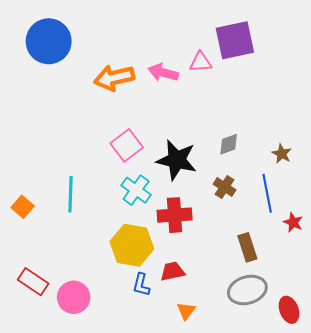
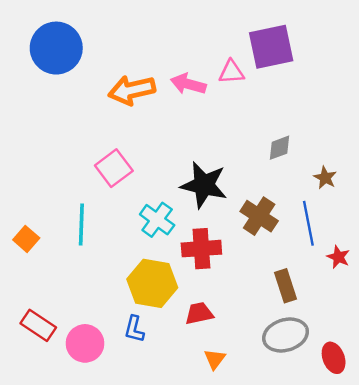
gray diamond: (229, 144) -> (280, 148), moved
pink square: (127, 145) -> (114, 168), moved
brown cross: (224, 187) -> (259, 216), size x1.4
blue L-shape: (141, 285) -> (134, 329), moved

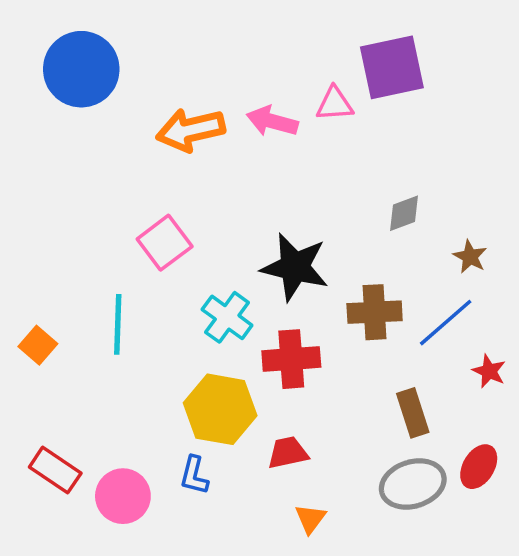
brown cross: (259, 216) -> (375, 312), turned -36
blue line: (308, 223) -> (446, 323), turned 60
red ellipse: (334, 358) -> (479, 467), moved, turned 52

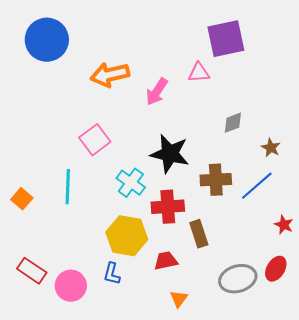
pink triangle: (335, 104) -> (199, 73), moved
pink arrow: (272, 121) -> (157, 92), moved, turned -72
red star: (489, 371) -> (284, 225), moved
brown rectangle: (413, 413) -> (199, 234), moved

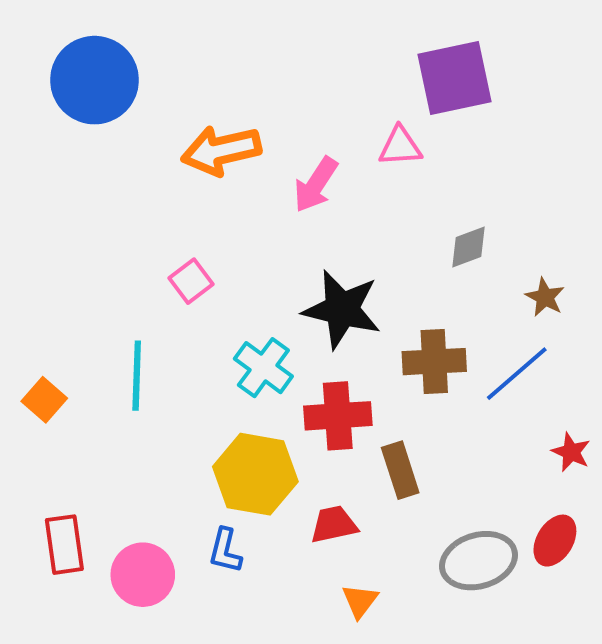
pink square: (95, 140) -> (191, 281), size x0.7
red rectangle: (32, 271) -> (64, 545), turned 48

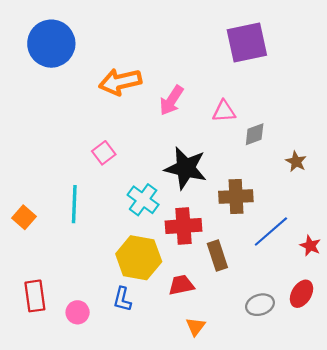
pink triangle: (400, 146) -> (224, 111), moved
blue line: (517, 374) -> (271, 231), moved
gray ellipse: (479, 561) -> (260, 305), size x0.7
pink circle: (143, 575) -> (78, 312), size x0.7

